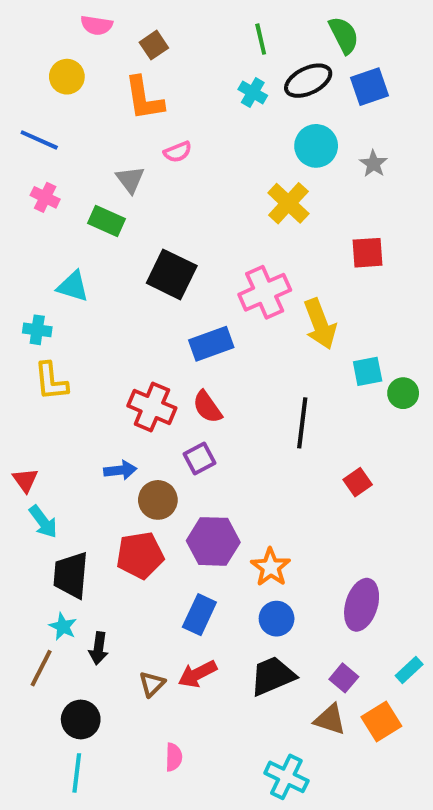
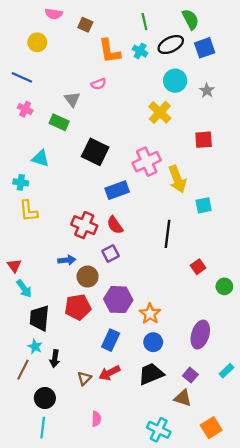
brown square: (154, 45) -> (85, 25), turned -32
orange L-shape: (144, 98) -> (109, 51), moved
green circle: (403, 393) -> (224, 286), moved
orange square: (381, 721) -> (211, 428), moved

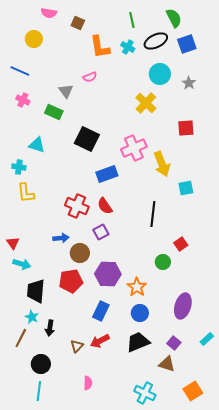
green circle: (224, 286) -> (163, 262), moved
cyan arrow: (24, 289) -> (22, 264), turned -36

